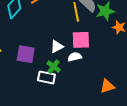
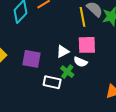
white semicircle: (75, 57) -> (80, 62), turned -144
green cross: (54, 67) -> (67, 72), moved

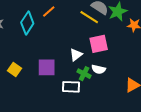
yellow line: (82, 17) -> (89, 17), turned -36
white semicircle: (80, 62) -> (99, 69), moved

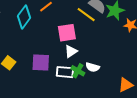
pink square: (99, 44) -> (67, 33), moved
white rectangle: (71, 87) -> (65, 72), moved

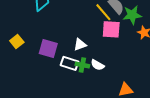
pink square: (67, 33) -> (111, 29), moved
green cross: (78, 71) -> (82, 65), turned -32

